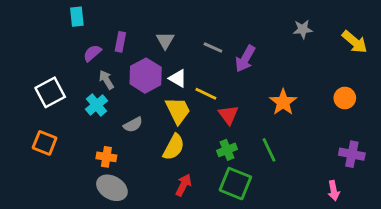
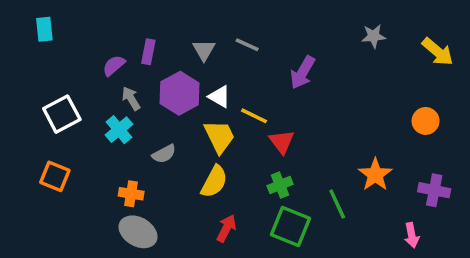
cyan rectangle: (77, 17) -> (44, 29), moved
gray line: (213, 47) -> (247, 45), moved
orange star: (283, 102) -> (375, 175), moved
green line: (269, 150) -> (337, 204), moved

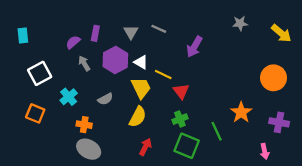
cyan rectangle: (44, 29) -> (23, 36), moved
orange circle: (426, 121) -> (273, 78), size x1.5
cyan cross: (119, 130) -> (69, 97), moved

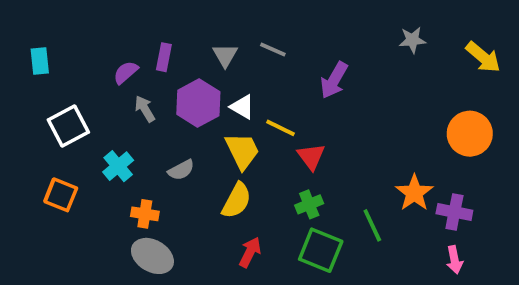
purple cross: (279, 122) -> (454, 212), moved

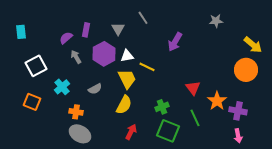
gray line: (273, 50) -> (143, 18), moved, turned 32
yellow arrow: (483, 57) -> (253, 45), moved
white triangle: (242, 107) -> (127, 56), turned -40
red triangle: (311, 157) -> (193, 88), moved

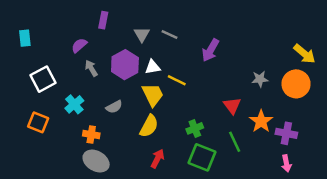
gray line: (143, 18) -> (170, 35), moved, turned -32
gray star: (216, 21) -> (260, 79), moved
purple rectangle: (86, 30) -> (103, 20), moved

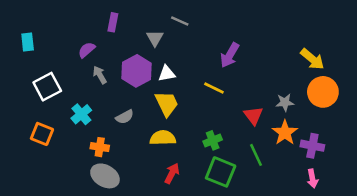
gray line: (170, 35) -> (180, 21), moved
yellow arrow: (304, 54) -> (312, 59), moved
gray star: (260, 79) -> (285, 102), moved
yellow line: (177, 80) -> (214, 88), moved
yellow semicircle: (149, 126) -> (163, 138), turned -120

